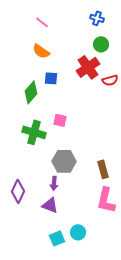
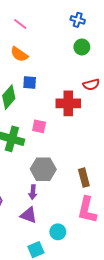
red cross: (88, 67) -> (68, 103), moved, turned 35
cyan circle: (78, 232) -> (58, 232), moved

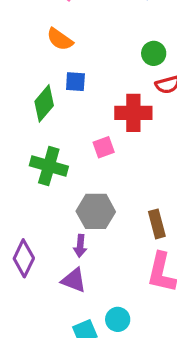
green circle: (82, 47) -> (154, 53), moved
pink square: (39, 126) -> (104, 147), moved, turned -32
cyan circle: (58, 232) -> (118, 319), moved

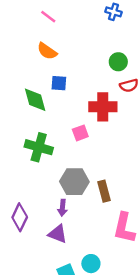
green diamond: (44, 103) -> (35, 100), turned -56
brown rectangle: (157, 224) -> (104, 191), moved

